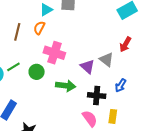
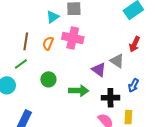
orange semicircle: (39, 28) -> (48, 43), moved
pink cross: (54, 53) -> (73, 38), moved
green line: (13, 67) -> (21, 64), moved

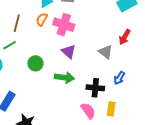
orange semicircle: (48, 43) -> (42, 19), moved
purple triangle: (99, 70) -> (69, 52), moved

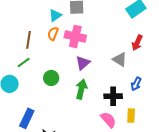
purple triangle: (69, 52) -> (83, 63), turned 42
green arrow: (64, 78) -> (81, 89), turned -78

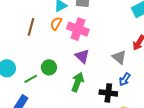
green line: (24, 62) -> (31, 79), moved
purple triangle: (83, 63) -> (82, 56), turned -42
blue arrow: (136, 84) -> (125, 79), moved

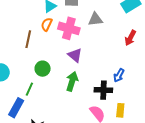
brown line: (31, 27) -> (28, 39), moved
gray triangle: (119, 57) -> (95, 19), moved, turned -42
green line: (31, 79) -> (29, 89), moved, turned -32

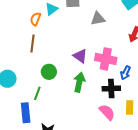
orange semicircle: (47, 24) -> (36, 19), moved
pink cross: (69, 28) -> (106, 59), moved
blue rectangle: (16, 108) -> (26, 113), turned -30

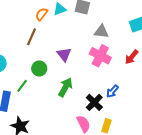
purple triangle: (80, 56) -> (64, 55), moved
pink cross: (106, 59) -> (100, 56), moved
black cross: (111, 89) -> (94, 102), turned 30

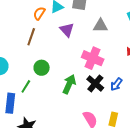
purple triangle: (64, 55) -> (67, 30), moved
pink cross: (100, 56) -> (93, 58), moved
black cross: (94, 102) -> (95, 83), moved

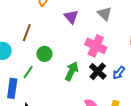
gray triangle: (100, 26) -> (105, 14), turned 42
brown line: (31, 37) -> (27, 33), moved

